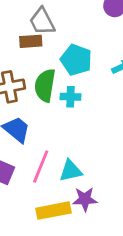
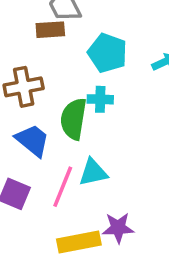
green semicircle: (45, 85) -> (74, 119), moved
cyan triangle: (71, 171) -> (93, 172), moved

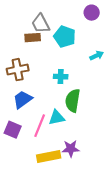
cyan pentagon: (107, 53) -> (65, 37), moved
green semicircle: (74, 119) -> (73, 101), moved
blue trapezoid: (32, 140) -> (23, 100), turned -75

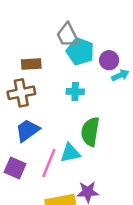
purple circle: (92, 13) -> (109, 60), moved
gray trapezoid: (41, 24) -> (68, 35), moved
brown rectangle: (33, 38) -> (31, 64), moved
cyan cross: (61, 77) -> (75, 92), moved

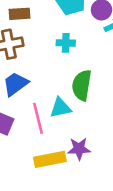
pink line: (49, 163) -> (38, 118), turned -36

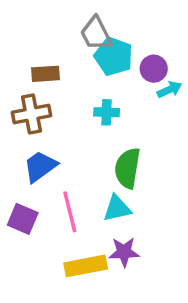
cyan triangle: (60, 108) -> (117, 208), moved

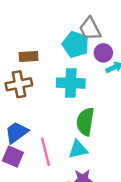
gray trapezoid: (96, 34) -> (90, 29), moved
cyan cross: (107, 112) -> (71, 83), size x1.6
blue trapezoid: (40, 166) -> (17, 132), moved

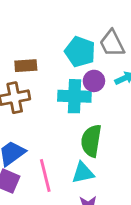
gray trapezoid: (90, 29) -> (112, 43), moved
purple circle: (103, 53) -> (94, 81), moved

